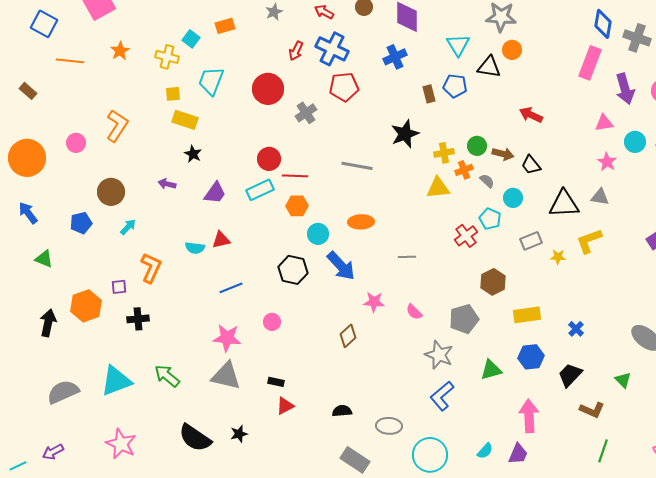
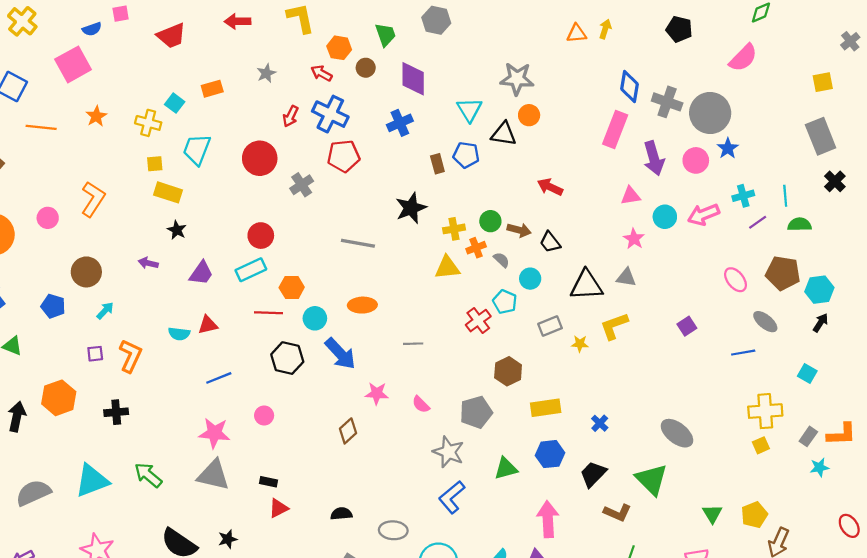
red line: (295, 176) -> (269, 313), moved
blue pentagon: (81, 223) -> (53, 306), turned 30
purple square: (119, 287) -> (95, 354), moved
green triangle: (623, 380) -> (652, 480), size x1.8

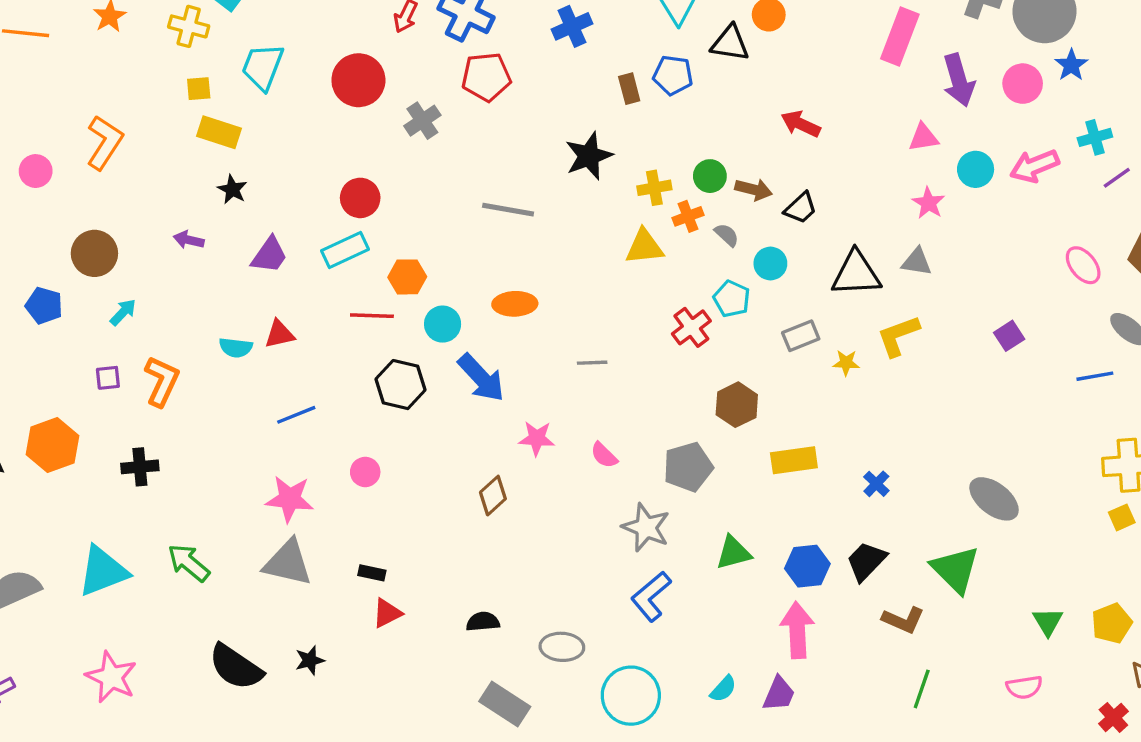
black trapezoid: (550, 242) -> (801, 208), turned -95
blue hexagon: (550, 454) -> (807, 566), moved

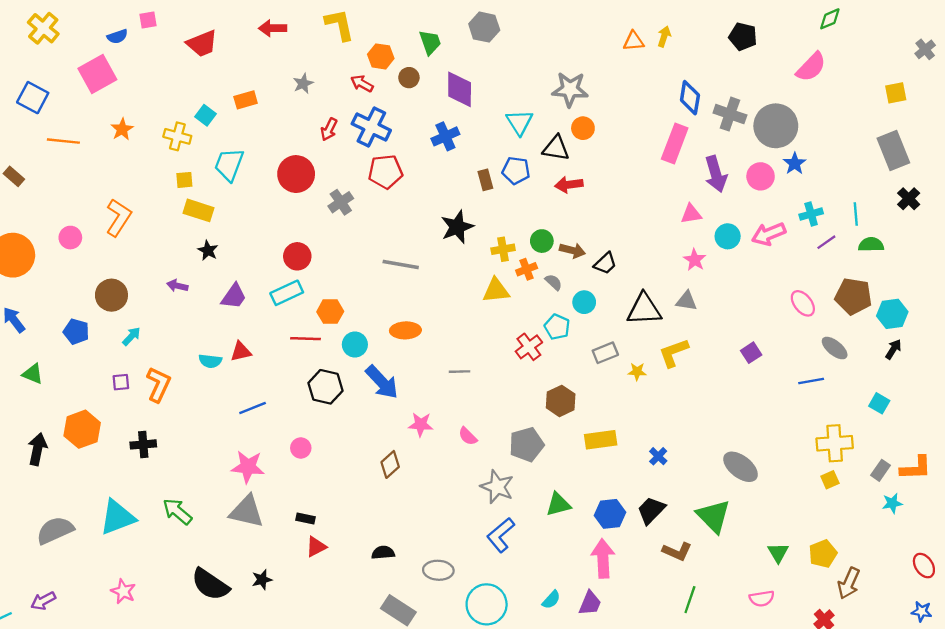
red arrow: (801, 124) -> (569, 185), moved, turned -32
pink star: (111, 677) -> (123, 591), size x0.7

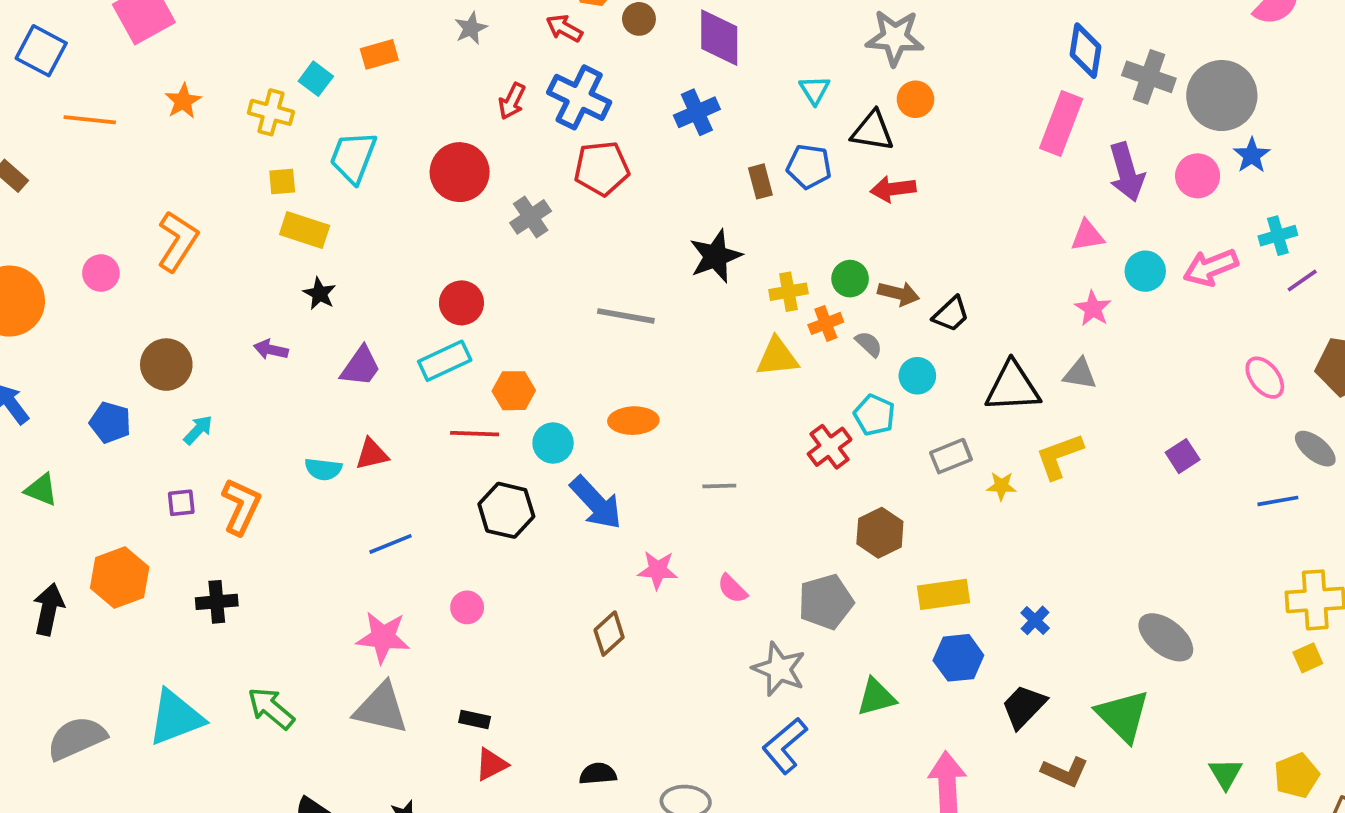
cyan triangle: (519, 122) -> (815, 90), size x0.7
blue hexagon: (610, 514) -> (958, 658), moved

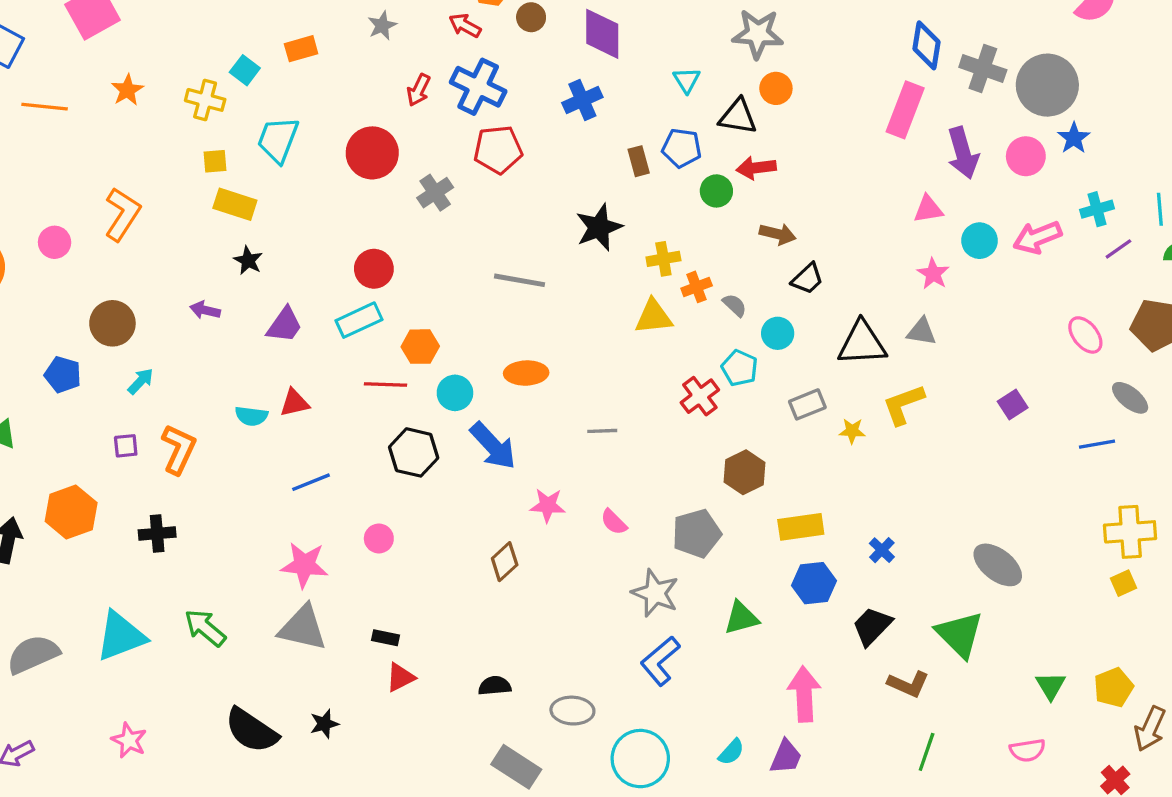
green circle: (850, 279) -> (716, 191), moved
brown arrow: (899, 294) -> (778, 234), moved

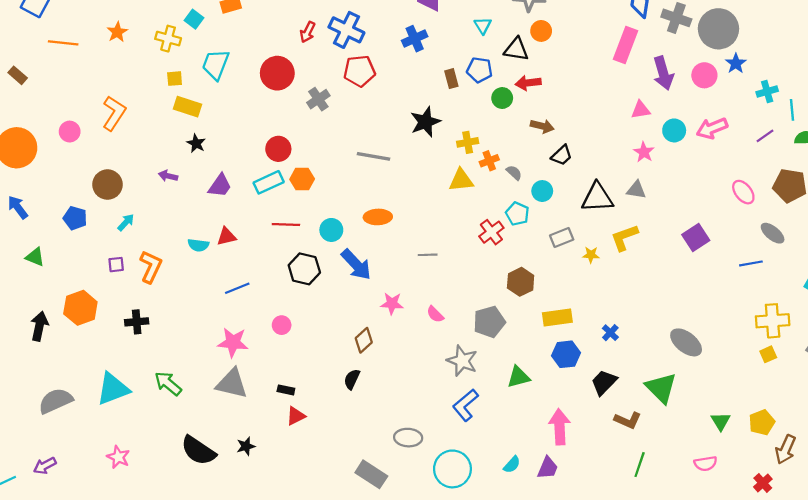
cyan cross: (1097, 209) -> (767, 92), moved
orange hexagon: (420, 347) -> (302, 179), moved
purple square: (1013, 404) -> (696, 238), size x1.4
black semicircle: (495, 686) -> (352, 379), moved, turned -60

